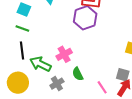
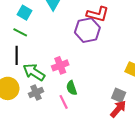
gray cross: (57, 84) -> (36, 93), moved
pink line: (102, 87) -> (64, 102), moved

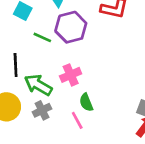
purple hexagon: (87, 30) -> (71, 27), moved
green line: (20, 32) -> (42, 37), moved

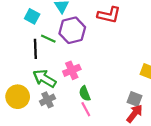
black line: (16, 65) -> (35, 49), moved
pink line: (77, 120) -> (86, 109), moved

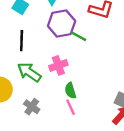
green line: (48, 39) -> (79, 36), moved
gray cross: (47, 100) -> (32, 107), moved, turned -32

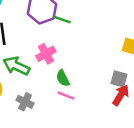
pink line: (71, 107) -> (66, 96), turned -35

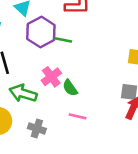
green semicircle: (63, 78) -> (70, 88), moved

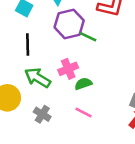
green semicircle: (70, 88) -> (83, 84), turned 91

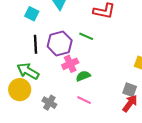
purple hexagon: (69, 24) -> (60, 43), moved
green arrow: (38, 78) -> (28, 71), moved

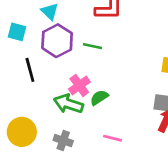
purple hexagon: (60, 43) -> (57, 41), moved
green arrow: (28, 71) -> (68, 104), moved
pink line: (84, 100) -> (113, 138), moved

